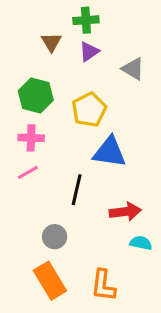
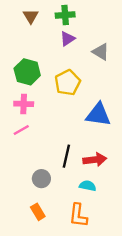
brown triangle: (51, 42) -> (31, 16), moved
blue triangle: (110, 152) -> (98, 115), moved
black line: (77, 190) -> (66, 156), moved
cyan semicircle: (141, 243) -> (88, 186), moved
orange rectangle: (50, 281) -> (38, 212), size x0.6

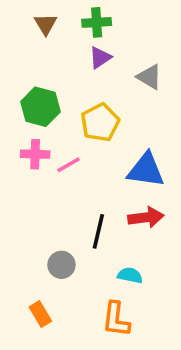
pink line: (21, 130) -> (69, 165), moved
red arrow: (95, 160) -> (146, 217), moved
orange rectangle: (38, 212) -> (40, 314), moved

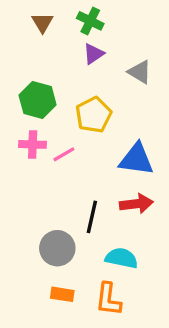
green cross: (97, 22) -> (90, 21), turned 30
gray circle: (61, 265) -> (57, 248), size x1.4
cyan semicircle: (130, 275) -> (122, 258), size x1.4
orange rectangle: (40, 314) -> (62, 294), moved, turned -50

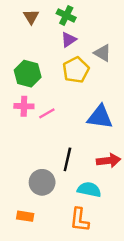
yellow pentagon: (94, 115) -> (76, 70), moved
red arrow: (136, 204) -> (109, 161), moved
orange rectangle: (62, 294) -> (25, 216), moved

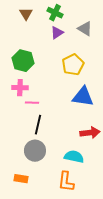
gray triangle: (102, 53) -> (85, 29), moved
yellow pentagon: (76, 70) -> (73, 65), moved
pink line: (47, 113) -> (32, 103), moved, turned 32
black line: (67, 159) -> (38, 125), moved

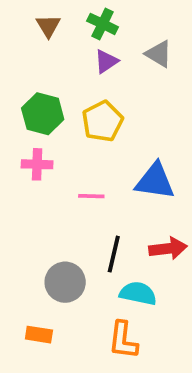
yellow pentagon: (73, 65) -> (103, 121), moved
pink line: (32, 103) -> (91, 196), moved
black line: (38, 125) -> (114, 254), moved

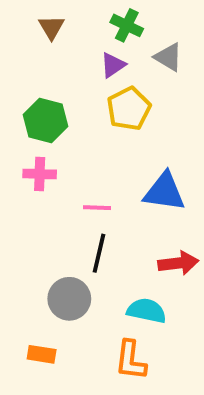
green cross: (103, 24) -> (127, 25), moved
yellow pentagon: (103, 121) -> (129, 109), moved
black line: (114, 254) -> (99, 253), moved

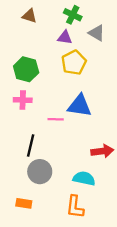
brown triangle: (51, 27) -> (30, 16), turned -42
purple triangle: (113, 65) -> (65, 38), turned 42
blue triangle: (164, 192) -> (80, 106), moved
black line: (99, 253) -> (31, 145), moved

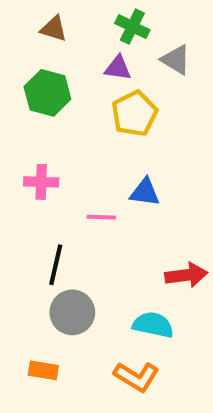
green hexagon: (26, 69) -> (47, 93), moved
blue triangle: (80, 106) -> (145, 192), size x0.7
orange L-shape: (75, 207) -> (137, 377), turned -65

